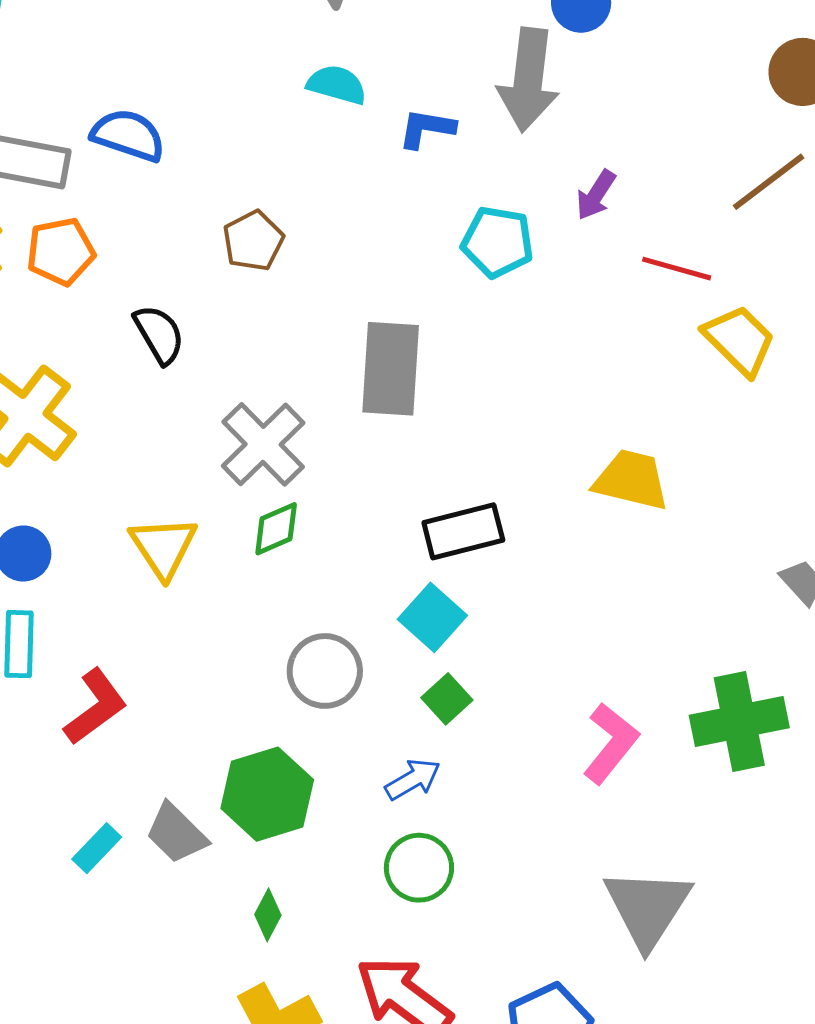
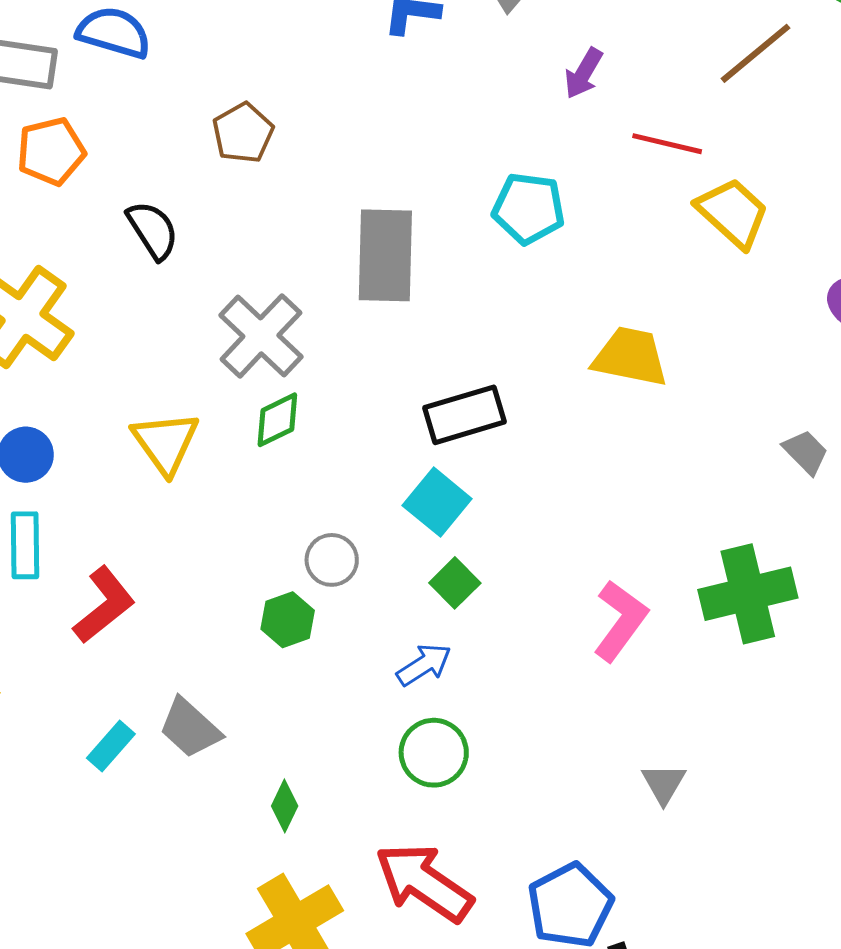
cyan pentagon: (498, 242) -> (529, 208), moved
gray circle: (325, 671) -> (332, 560), size x0.7
green hexagon: (267, 794) -> (288, 620), moved, size x0.6
gray triangle: (648, 908) -> (664, 784), size x0.5

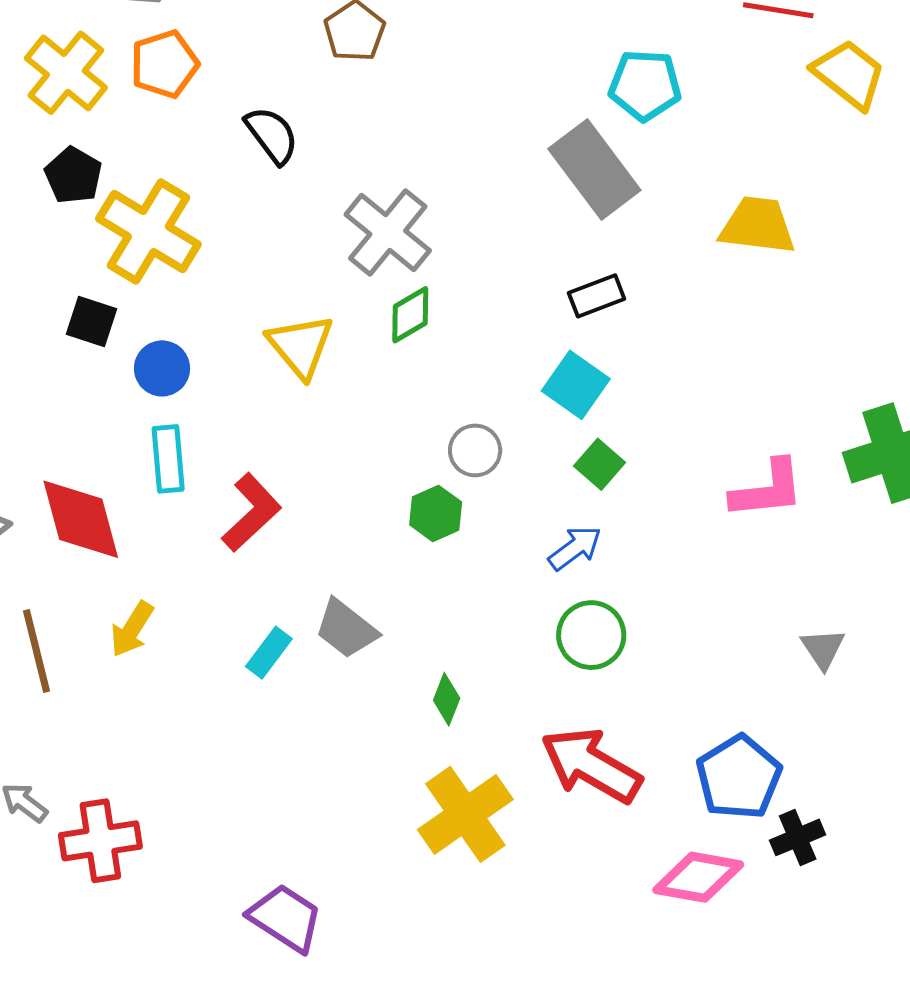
gray rectangle: (385, 255) -> (594, 170), moved, turned -34
black rectangle: (465, 415) -> (597, 296), size x0.7
pink L-shape: (620, 621) -> (767, 489), turned 52

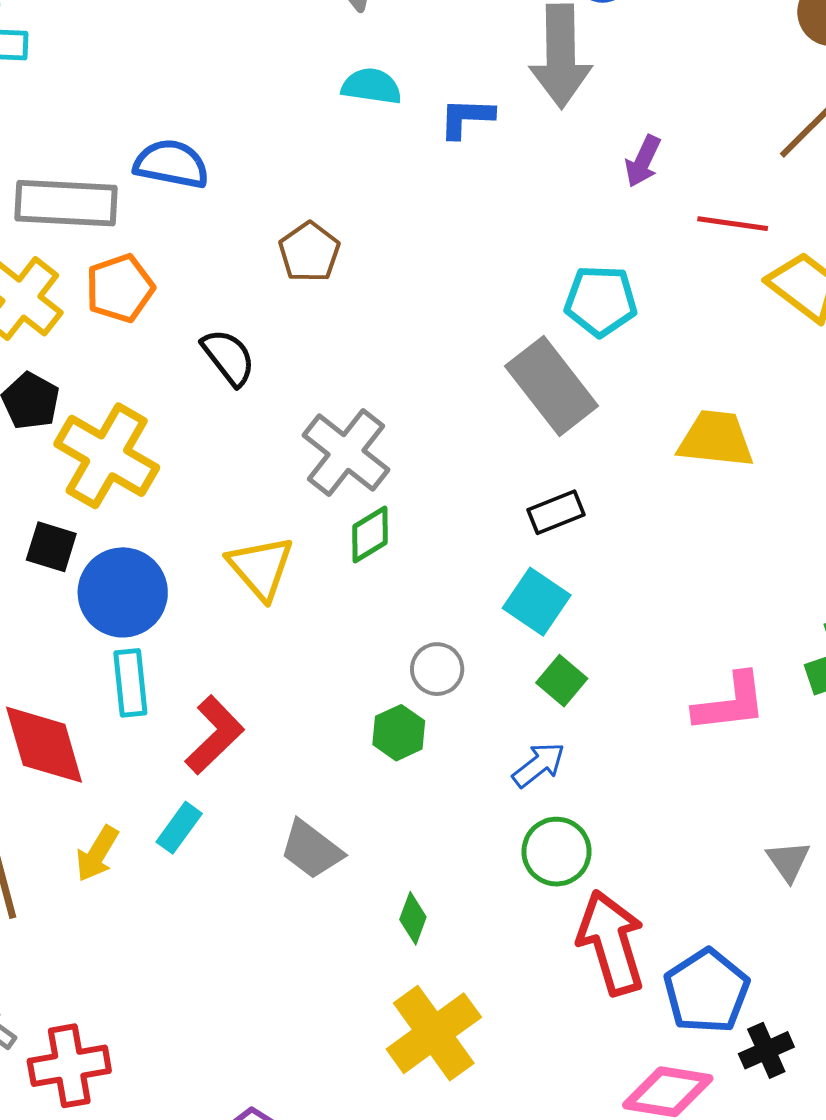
blue circle: (162, 368) -> (123, 592), size x1.6
cyan rectangle: (269, 653) -> (179, 828), moved
red arrow: (591, 765) -> (611, 943), moved, turned 44

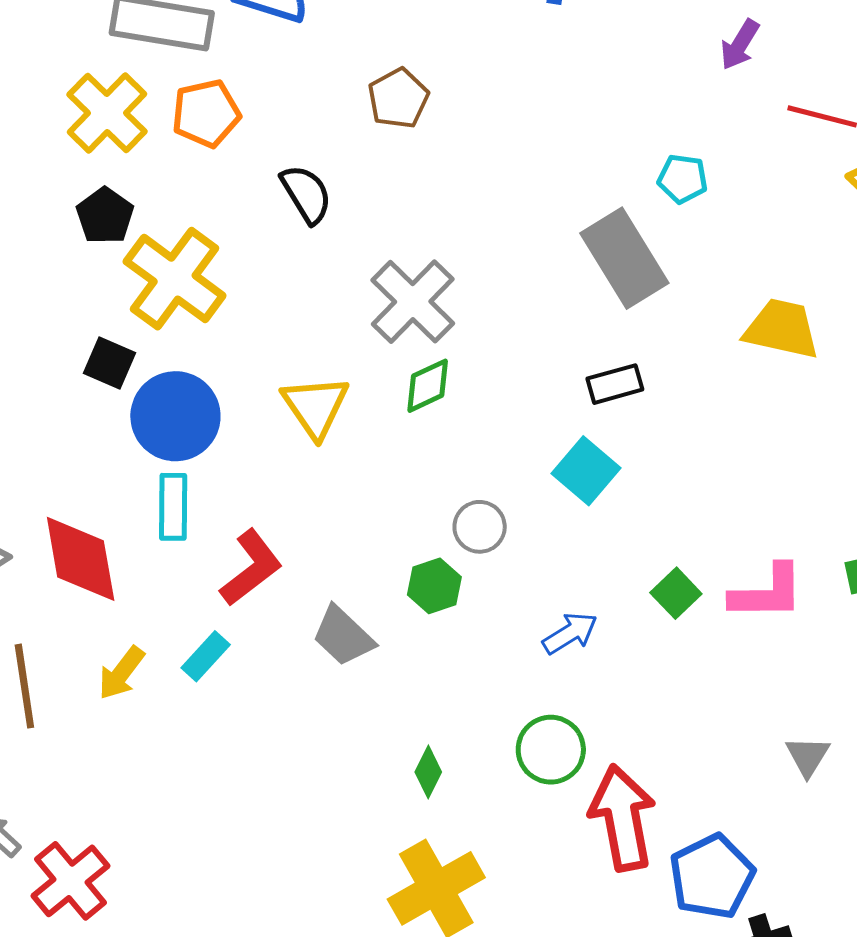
cyan pentagon: (601, 301) -> (683, 179), size x0.7
green square: (562, 681) -> (676, 593), moved
gray trapezoid: (311, 850) -> (343, 636), moved
green circle: (557, 852) -> (551, 750), moved
red cross: (69, 1066) -> (70, 881), turned -36

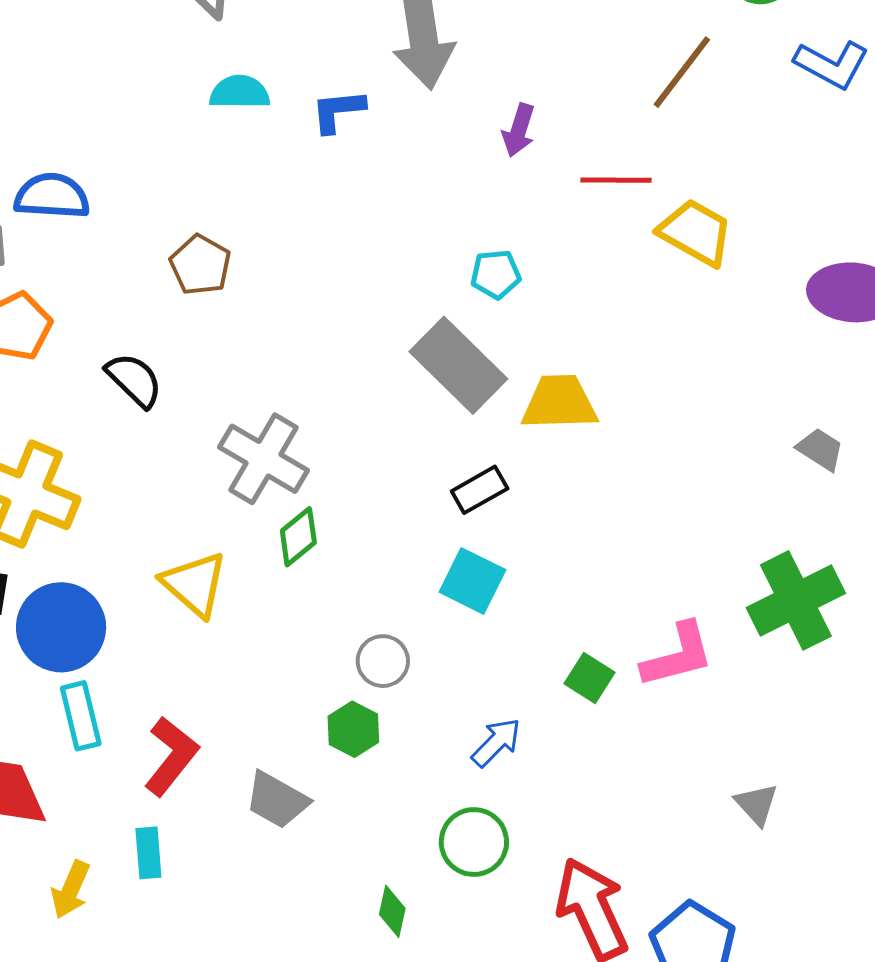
yellow trapezoid: (782, 329) -> (559, 403), moved
cyan rectangle: (206, 656) -> (148, 853), turned -33
green circle: (551, 750) -> (474, 842), moved

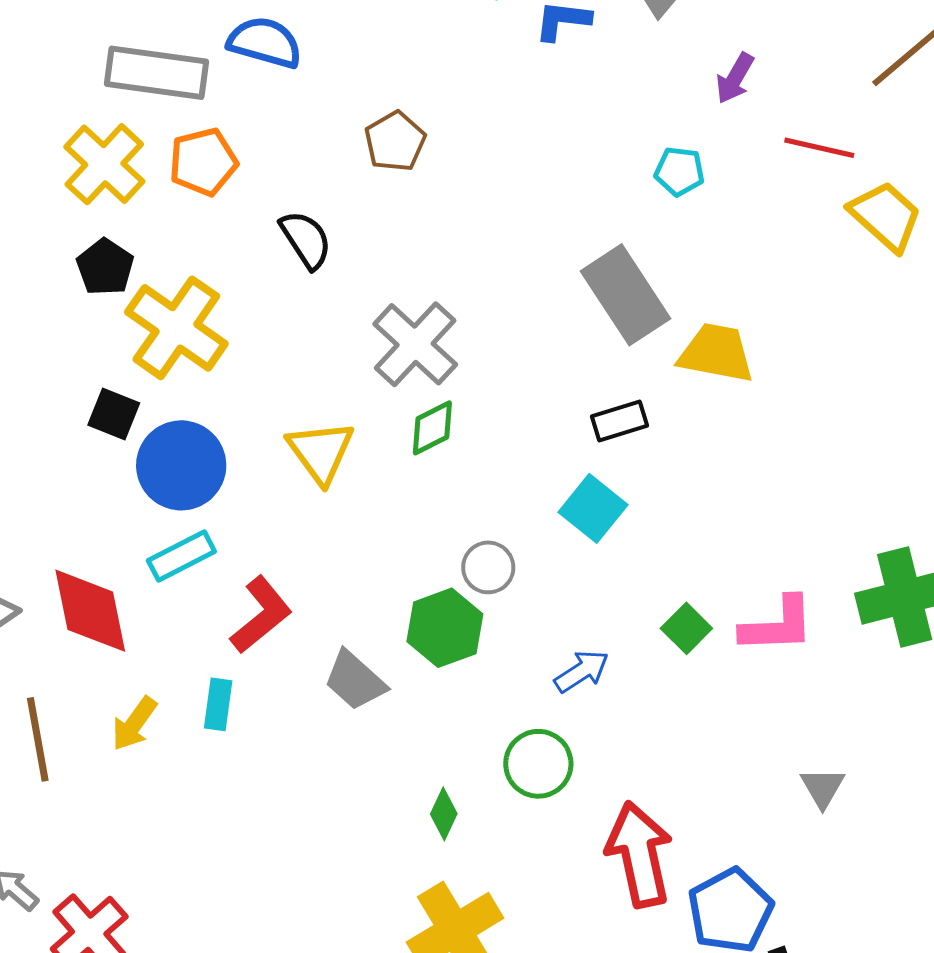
cyan pentagon: (496, 274) -> (679, 171), moved
cyan rectangle: (81, 716) -> (181, 556), turned 64
green hexagon: (353, 729) -> (445, 628), size x1.4

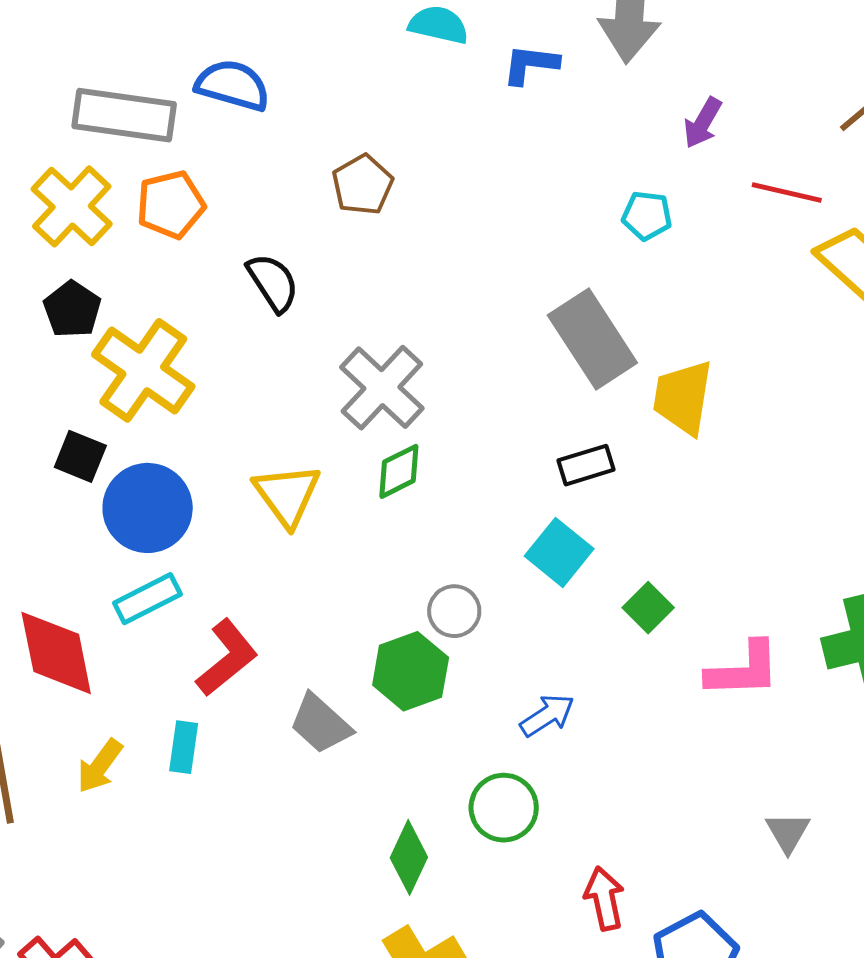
yellow trapezoid: (716, 353) -> (683, 397), turned -92
green square: (686, 628) -> (648, 608), moved
green diamond: (444, 814) -> (409, 857), size x1.4
red arrow: (639, 854) -> (604, 899), size x0.6

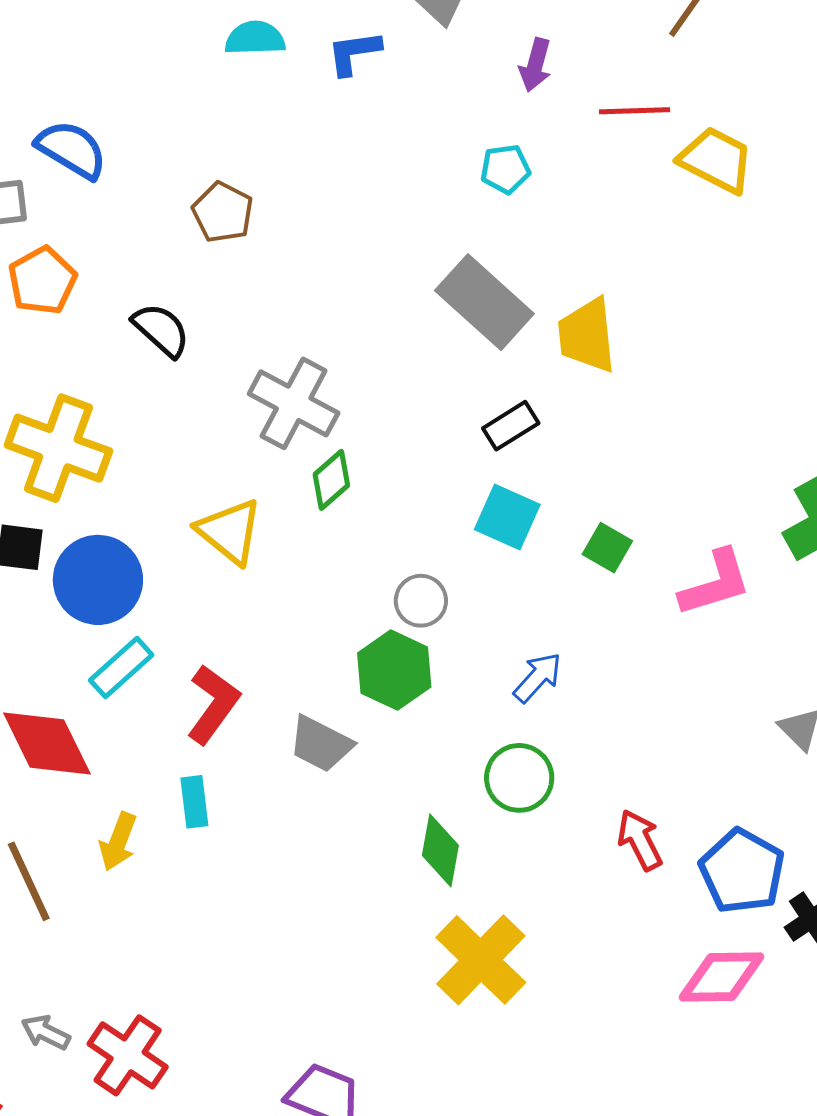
blue semicircle: (233, 85) -> (72, 149), turned 30

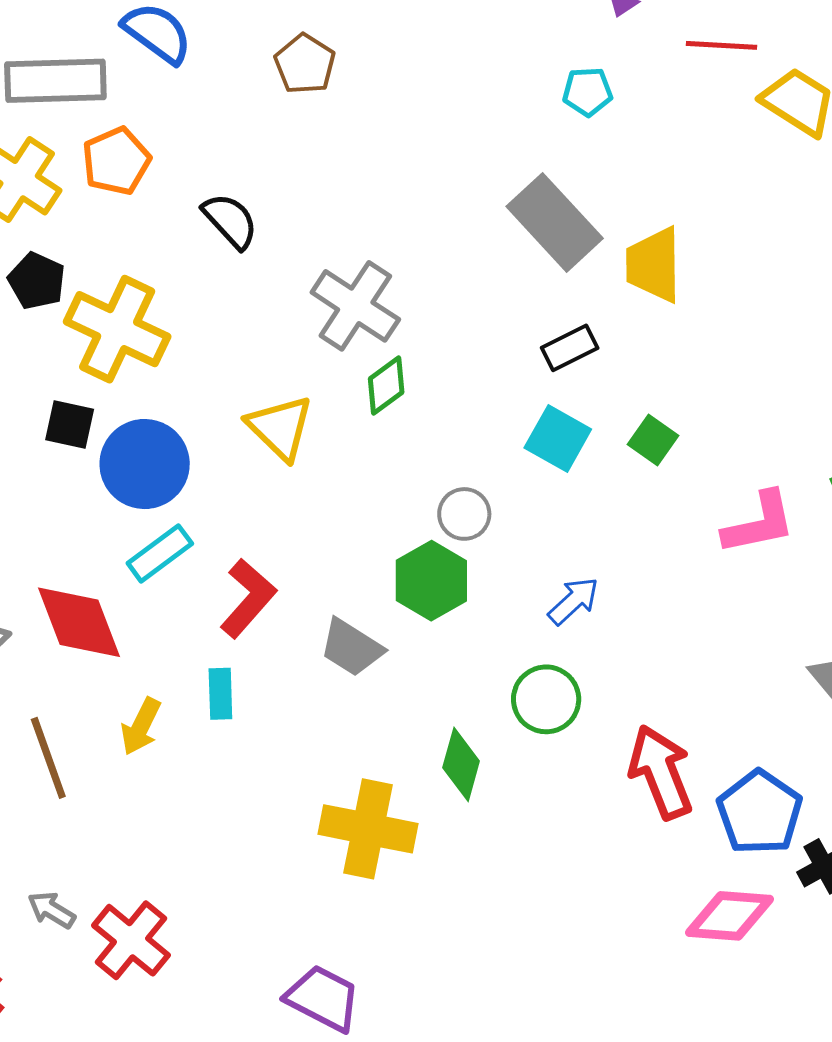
brown pentagon: (223, 212) -> (305, 64), moved
green square: (607, 548) -> (653, 440), moved
red arrow: (640, 840) -> (661, 772), size x1.5
yellow cross: (481, 960) -> (368, 829), moved, turned -38

